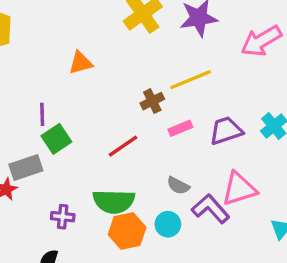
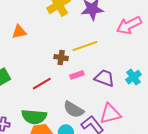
brown cross: (152, 101) -> (61, 58), turned 32
purple trapezoid: (226, 131) -> (104, 78), turned 35
gray semicircle: (178, 186) -> (74, 110), size x1.5

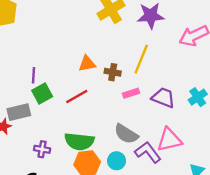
orange triangle: (19, 32) -> (87, 64), moved
yellow line: (85, 46) -> (141, 59), turned -50
red line: (42, 84) -> (77, 97), moved

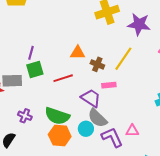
purple trapezoid: (163, 98) -> (91, 98), moved
pink triangle: (169, 140) -> (132, 131), size x0.6
cyan circle: (117, 161) -> (86, 129), moved

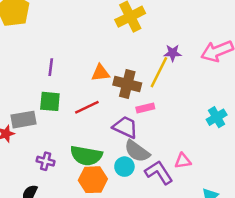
purple star: (139, 24) -> (173, 53), moved, size x0.6
purple line: (31, 53) -> (51, 67), moved
brown cross: (97, 64) -> (127, 84), size x1.5
green square: (35, 69) -> (50, 101), turned 30

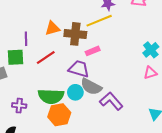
purple line: (51, 67) -> (26, 39), moved
yellow line: (159, 72) -> (99, 21), turned 50
pink triangle: (183, 161) -> (150, 73), moved
cyan circle: (124, 167) -> (75, 92), moved

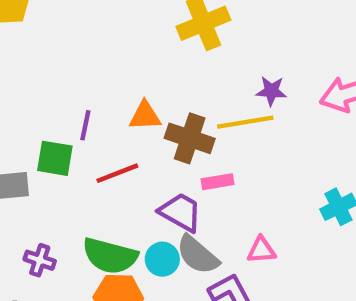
pink triangle: (150, 73) -> (261, 250), moved

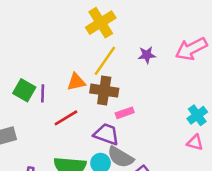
yellow line: (245, 122) -> (105, 61), moved, turned -36
green square: (55, 158) -> (24, 90), moved, turned 30
pink triangle: (261, 250) -> (195, 143), moved, turned 30

